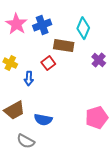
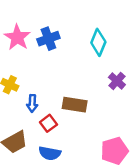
brown rectangle: (64, 46) -> (75, 105), moved
red square: (48, 63) -> (48, 123), moved

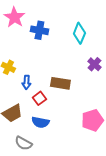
pink star: (17, 37) -> (14, 17), moved
blue cross: (48, 39) -> (39, 30), turned 30

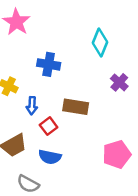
blue cross: (39, 30) -> (49, 64), moved

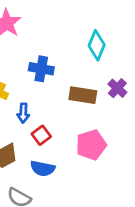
brown rectangle: (76, 107) -> (83, 95), moved
pink pentagon: (117, 154) -> (91, 145), moved

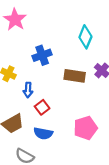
blue cross: (41, 69) -> (42, 55), turned -30
pink pentagon: (91, 145) -> (85, 128), moved

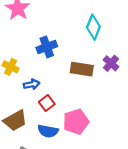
blue arrow: (28, 90) -> (32, 84), turned -104
pink pentagon: (85, 128) -> (76, 122), moved

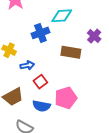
cyan diamond: (93, 27) -> (62, 16), moved, turned 65
purple cross: (111, 63) -> (94, 36), moved

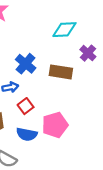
cyan diamond: (62, 16) -> (64, 30), moved
blue cross: (40, 33) -> (26, 64), moved, turned -30

